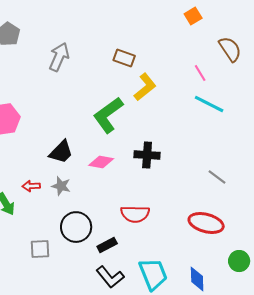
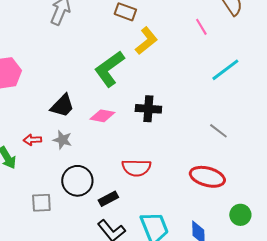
cyan line: (209, 104) -> (225, 70), moved, turned -64

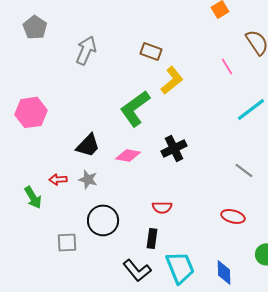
black cross: (148, 109) -> (174, 148), turned -30
red semicircle: (136, 168) -> (162, 207), size x0.7
red ellipse: (207, 177) -> (233, 216), size x0.7
black rectangle: (108, 199) -> (152, 238), moved, turned -54

